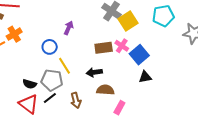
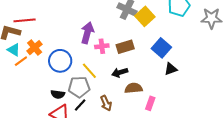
purple arrow: (69, 28) -> (87, 33), size x1.5
pink cross: (122, 46) -> (102, 46), moved, turned -32
blue circle: (50, 47) -> (60, 61), moved, size x1.5

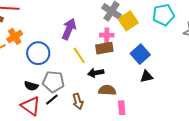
pink cross: (102, 46) -> (107, 35), moved
yellow line: (89, 71) -> (79, 55), moved
pink rectangle: (150, 103) -> (122, 108), turned -32

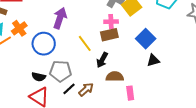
purple arrow: (69, 29) -> (60, 18), moved
black arrow: (96, 73) -> (102, 60), turned -49
black line: (52, 100) -> (69, 89), moved
brown arrow: (78, 101) -> (86, 89), turned -112

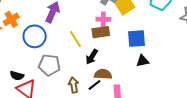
blue square: (146, 39) -> (137, 39), turned 36
black semicircle: (39, 77) -> (17, 76), moved
black line: (69, 89) -> (95, 85), moved
brown arrow: (86, 89) -> (74, 85), turned -63

